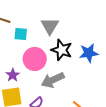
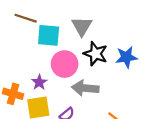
cyan square: (21, 34) -> (49, 35), size x1.5
gray arrow: (53, 80) -> (85, 88), turned 30

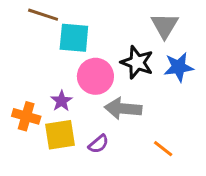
gray triangle: (82, 26) -> (165, 25), moved

